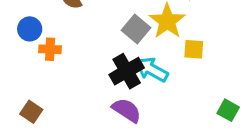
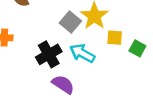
black cross: (127, 71) -> (49, 54), moved
green square: (228, 110) -> (137, 48), moved

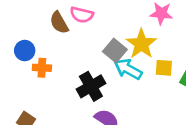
cyan arrow: (82, 53) -> (128, 69), moved

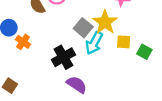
orange cross: (42, 68) -> (23, 42), turned 32
cyan arrow: (128, 69) -> (94, 43), turned -90

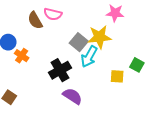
yellow star: (105, 22) -> (99, 37), turned 30
yellow square: (124, 42) -> (117, 76), moved

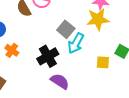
yellow star: (99, 37) -> (98, 19), moved
orange cross: (22, 56) -> (12, 50), moved

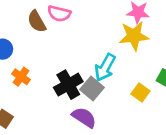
gray square: (66, 29) -> (92, 89), moved
yellow square: (103, 62) -> (141, 92), turned 32

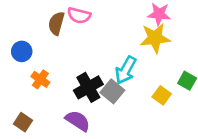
brown semicircle: (37, 21) -> (56, 23), turned 45
purple semicircle: (84, 117) -> (78, 121), moved

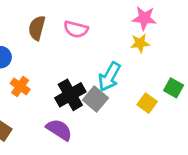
pink semicircle: (79, 15) -> (76, 29), moved
yellow star: (155, 38) -> (140, 43), size x0.6

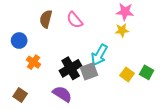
pink semicircle: (76, 29) -> (75, 20), turned 36
green square: (174, 88) -> (147, 72), moved
gray square: (95, 99) -> (89, 71), turned 30

